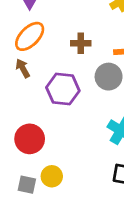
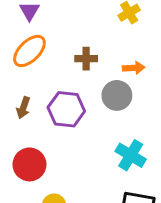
brown arrow: (23, 68) -> (23, 108), moved, turned -132

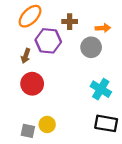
purple hexagon: (66, 109) -> (48, 41), moved
red circle: (29, 164) -> (32, 84), moved

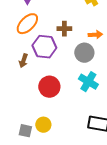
red circle: (32, 84) -> (49, 87), moved
cyan cross: (101, 89) -> (88, 82), moved

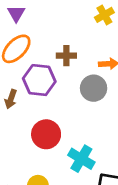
cyan cross: (88, 82) -> (81, 159), moved

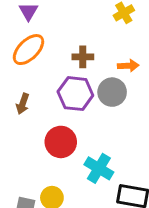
purple hexagon: (39, 80) -> (75, 94), moved

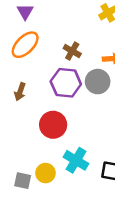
brown cross: (83, 57) -> (72, 51), turned 30
cyan cross: (99, 168) -> (76, 160), moved

